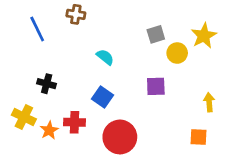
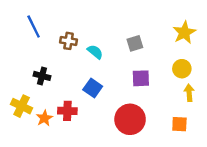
brown cross: (76, 14) -> (69, 41), moved
gray square: (156, 34) -> (135, 43), moved
yellow circle: (177, 53) -> (182, 69), moved
red circle: (120, 137) -> (130, 119), moved

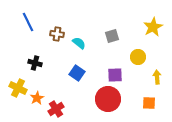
yellow circle: (182, 69) -> (138, 57), moved
purple square: (141, 78) -> (115, 75), moved
red cross: (67, 111) -> (56, 109), moved, turned -35

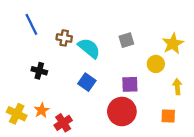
yellow star: (153, 27) -> (173, 44), moved
cyan semicircle: (79, 43) -> (89, 48), size x1.5
yellow cross: (18, 88) -> (17, 114), moved

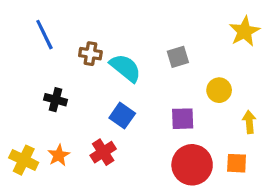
yellow star: (173, 44) -> (244, 31), moved
red circle: (122, 111) -> (192, 165), moved
red cross: (63, 123) -> (103, 152), moved

